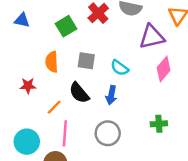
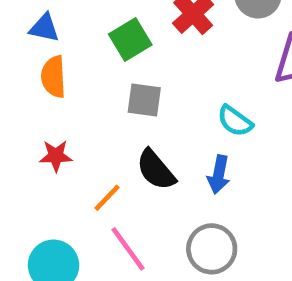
gray square: (86, 61) -> (144, 100), moved
orange semicircle: (52, 62) -> (54, 77), moved
pink line: (65, 133) -> (128, 249), turned -40

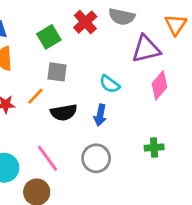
black semicircle: (156, 170) -> (64, 112), turned -60
orange line: (107, 198) -> (35, 96), moved

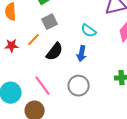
gray square: (57, 72) -> (50, 22), turned -35
black semicircle: (64, 112) -> (55, 52), turned -42

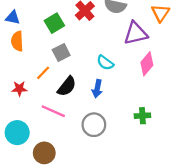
red star: (12, 46) -> (19, 89), moved
pink line: (43, 86) -> (53, 111), moved, turned -30

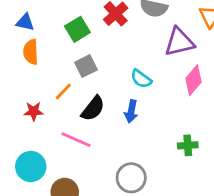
gray circle: (94, 125) -> (131, 178), moved

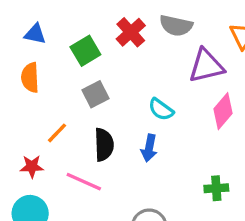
blue triangle: (25, 22) -> (35, 34), moved
orange line: (63, 92) -> (57, 133), moved
black semicircle: (93, 109) -> (104, 145), turned -40
red star: (34, 111) -> (32, 166), moved

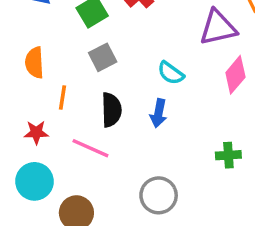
orange semicircle: (30, 78) -> (34, 63), moved
orange line: (57, 133) -> (62, 98), turned -35

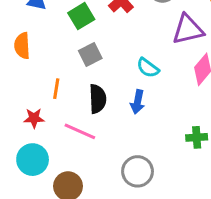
orange semicircle: (34, 63) -> (22, 46), moved

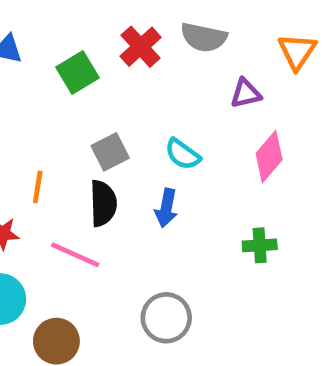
purple triangle: (188, 29) -> (246, 93), size x0.6
gray square: (90, 55) -> (110, 152), moved
green cross: (197, 137) -> (260, 245), moved

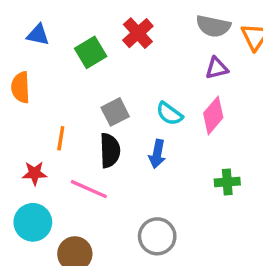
gray semicircle: (204, 37) -> (213, 26), moved
pink diamond: (269, 157) -> (213, 115), moved

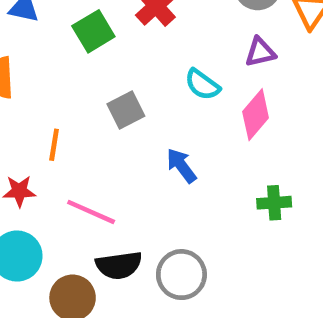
cyan semicircle: (169, 114) -> (202, 85), moved
black semicircle: (110, 150) -> (119, 265), moved, turned 84
blue arrow: (157, 154) -> (181, 166), turned 132

